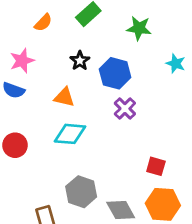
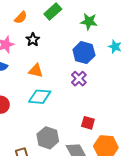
black star: (80, 61) -> (33, 40), moved
blue hexagon: (115, 73) -> (84, 53), moved
red square: (156, 166) -> (88, 123), moved

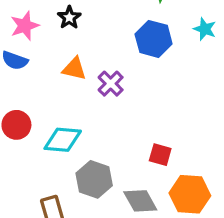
purple cross: (79, 79) -> (111, 84), moved
cyan diamond: (40, 97) -> (63, 140), moved

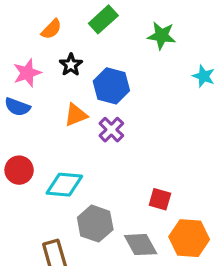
blue hexagon: (154, 39) -> (111, 86), moved
orange triangle: (74, 69) -> (76, 115), turned -35

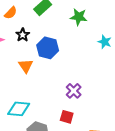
orange triangle: (76, 115) -> (26, 66), turned -42
purple cross: (111, 130) -> (74, 91), moved
red square: (160, 199) -> (67, 117), moved

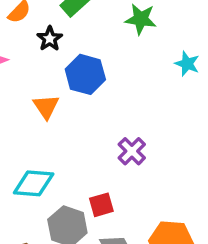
black star: (23, 35) -> (50, 39), moved
red square: (67, 117) -> (101, 205), moved, turned -32

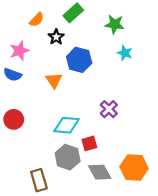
cyan star: (187, 64) -> (125, 53), moved
cyan diamond: (34, 183) -> (66, 125), moved

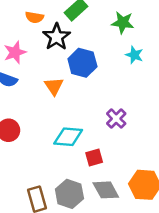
orange semicircle: (37, 20) -> (34, 17), turned 56
black star: (56, 37) -> (57, 37), size x1.5
gray hexagon: (68, 157) -> (69, 194), moved

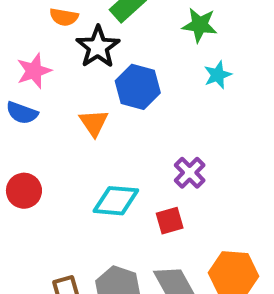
cyan star: (134, 55) -> (218, 75), turned 30
red square: (94, 158) -> (170, 221), moved

